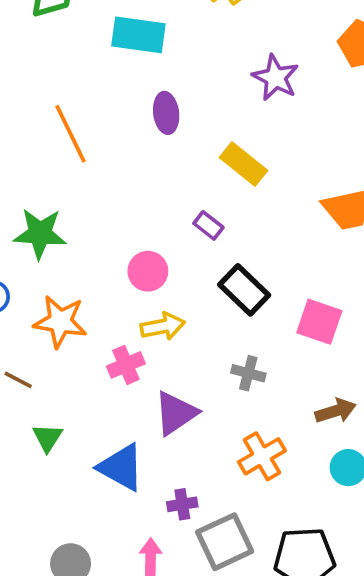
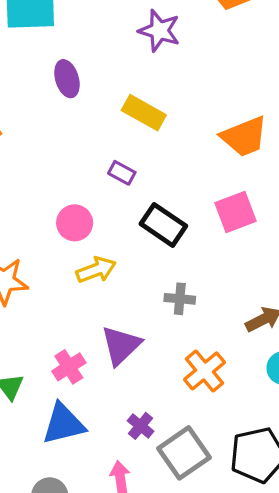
pink square: (319, 322) -> (235, 212), moved, turned -30
pink cross: (126, 365) -> (69, 367), moved
blue triangle: (121, 467) -> (63, 424), moved, turned -33
purple cross: (182, 504) -> (141, 426), turned -32

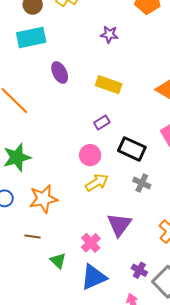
purple star: (159, 31) -> (109, 34), size x0.7
purple rectangle: (122, 173) -> (102, 122), turned -49
pink circle: (75, 223) -> (90, 155), moved
gray cross: (180, 299) -> (142, 183), moved, turned 30

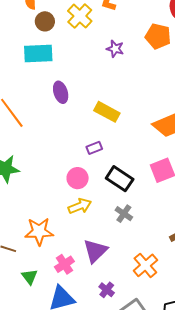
purple star: (109, 34) -> (115, 49), moved
orange star: (43, 199) -> (39, 232), moved
purple cross: (139, 270) -> (107, 290), moved

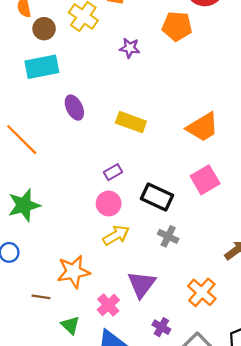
purple rectangle: (94, 148) -> (113, 172), moved

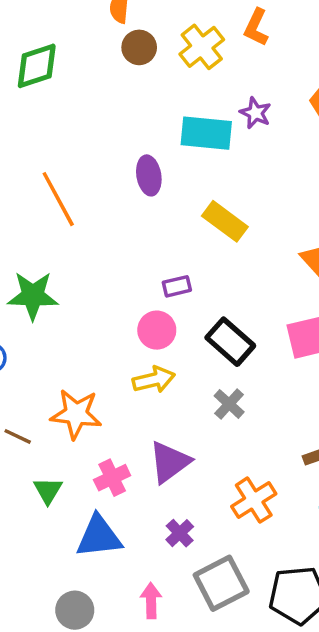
cyan rectangle: (42, 67) -> (206, 133), moved

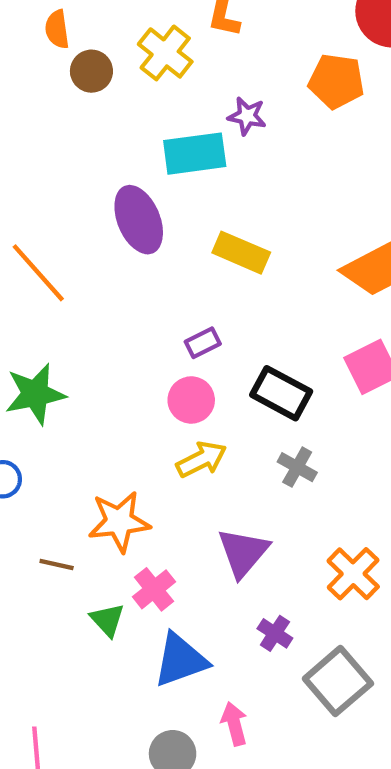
purple ellipse: (149, 175) -> (139, 220), size x1.4
pink cross: (112, 478) -> (154, 589), moved
pink arrow: (151, 601) -> (234, 724), moved

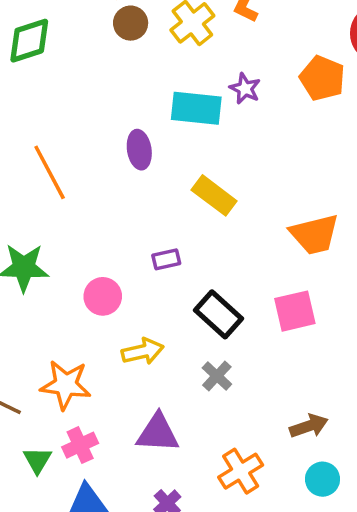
purple ellipse: (139, 220) -> (139, 150), size x0.7
pink circle: (191, 400) -> (103, 296), moved
purple triangle: (243, 552) -> (158, 433), turned 39

